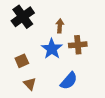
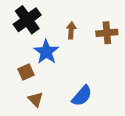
brown cross: (78, 45) -> (107, 33), moved
blue star: (52, 49) -> (46, 52), moved

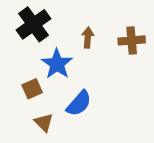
blue semicircle: (82, 96) -> (79, 103), moved

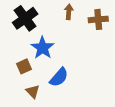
brown arrow: (88, 38) -> (69, 12), moved
brown cross: (132, 40) -> (98, 19), moved

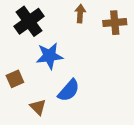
blue star: (43, 48) -> (49, 56), turned 30
brown square: (24, 66) -> (15, 79), moved

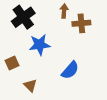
brown cross: (115, 23) -> (81, 23), moved
blue semicircle: (69, 90) -> (70, 70), moved

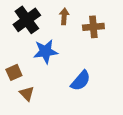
brown arrow: (64, 11) -> (64, 16), moved
brown triangle: (30, 85) -> (27, 93), moved

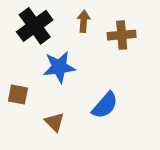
brown square: (14, 72) -> (18, 95), turned 35
brown triangle: (27, 93) -> (55, 122), moved

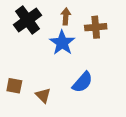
blue star: (59, 67) -> (62, 43), moved, turned -30
brown square: (18, 95) -> (14, 86), moved

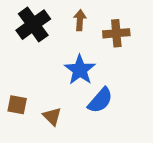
blue star: (62, 43) -> (80, 70), moved

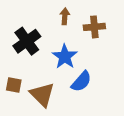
black cross: (33, 25) -> (27, 41), moved
brown triangle: (52, 116) -> (42, 95), size x1.6

